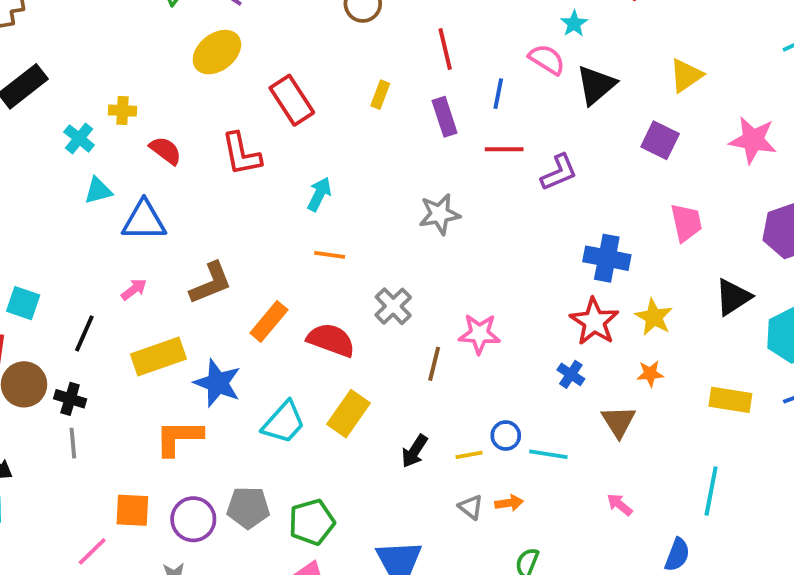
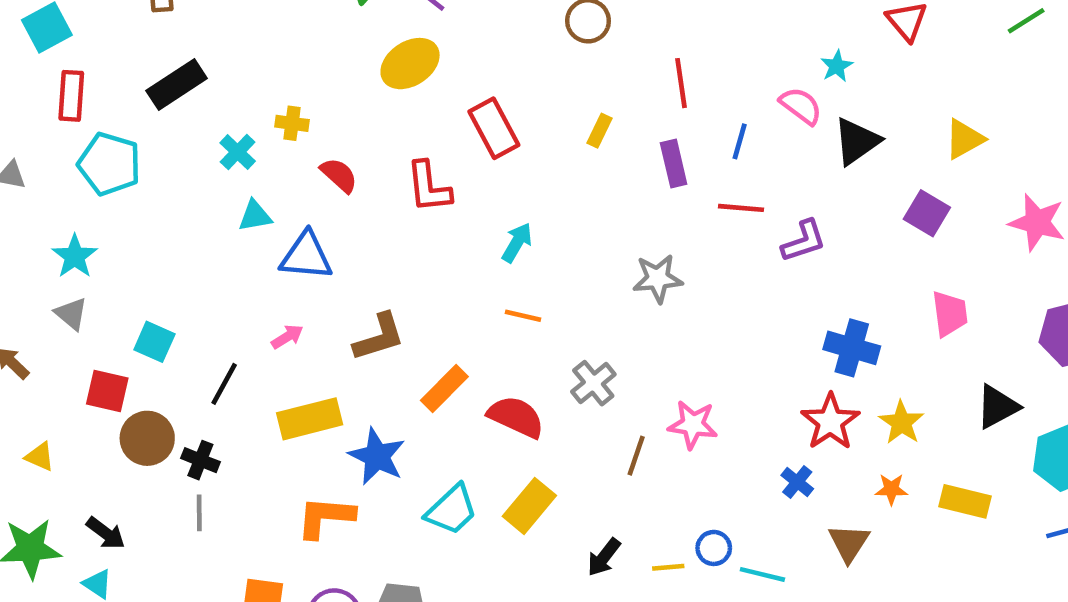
yellow rectangle: (730, 400) -> (965, 501), moved

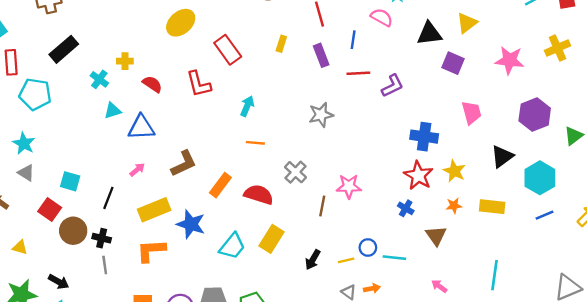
black triangle: (857, 141) -> (429, 34), moved, turned 36
red square: (107, 391) -> (50, 209), turned 30
orange L-shape: (325, 517) -> (151, 251), moved

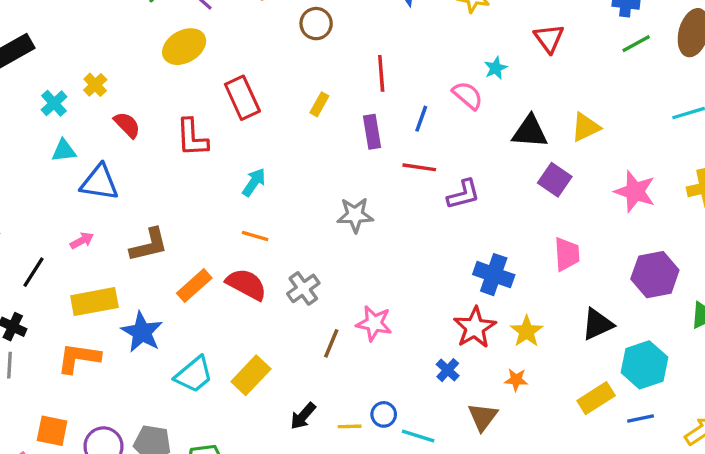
yellow cross: (125, 61) -> (95, 85), turned 35
red semicircle: (259, 195) -> (246, 284), moved
yellow rectangle: (492, 207) -> (596, 398), moved, turned -50

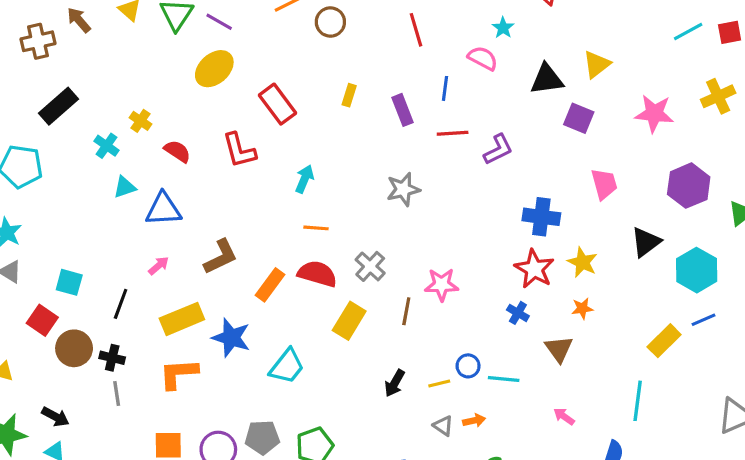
red line: (381, 73) -> (416, 30), moved
yellow rectangle: (251, 375) -> (349, 321), moved
yellow rectangle: (596, 398) -> (664, 341), moved

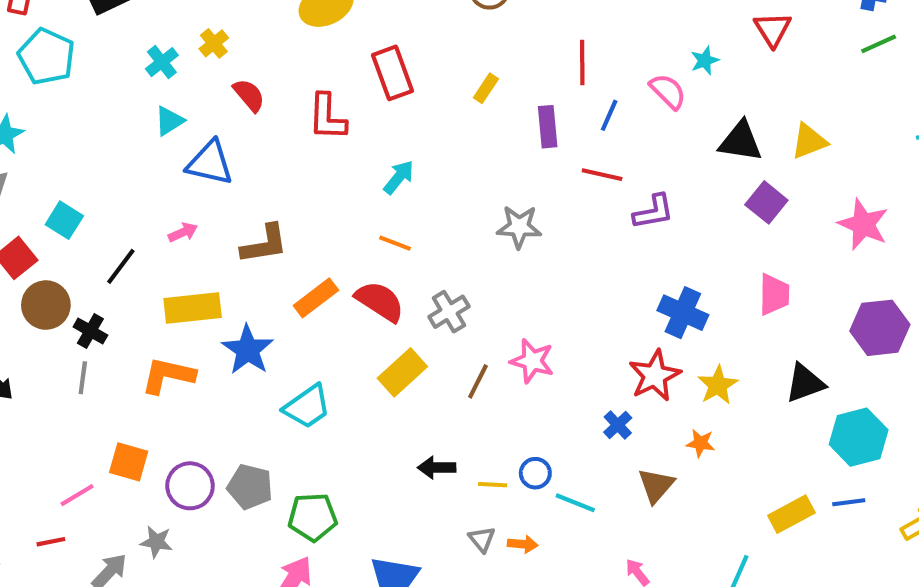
red line: (416, 30) -> (582, 62), moved
cyan triangle: (125, 187) -> (169, 121), turned -30
black arrow: (395, 383) -> (437, 468), turned 44

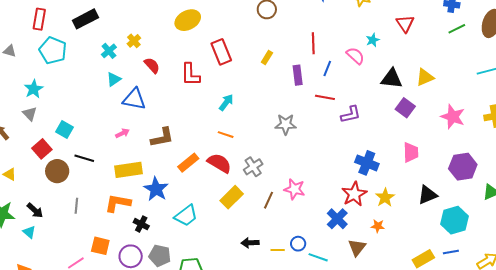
black line: (121, 266) -> (84, 158), moved, turned 72
black cross: (90, 331) -> (141, 224), moved
blue cross: (618, 425) -> (337, 219), size x1.5

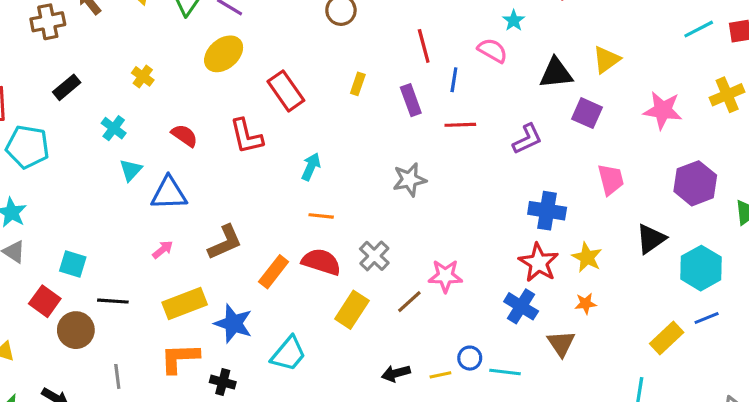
black rectangle: (85, 19) -> (67, 87), size x0.7
yellow cross: (134, 41) -> (143, 76), moved
purple L-shape: (351, 114) -> (527, 139), moved
brown line: (269, 200) -> (409, 302), turned 36

